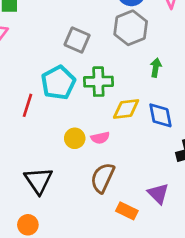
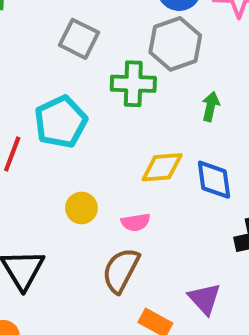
gray square: (77, 40) -> (79, 39), moved
green cross: (98, 82) -> (133, 84), moved
pink semicircle: (100, 138) -> (136, 222), moved

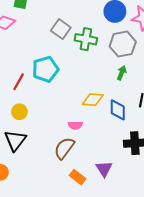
gray hexagon: (175, 44) -> (123, 44), moved
green cross: (133, 84) -> (86, 39), moved
yellow circle: (81, 208) -> (19, 112), moved

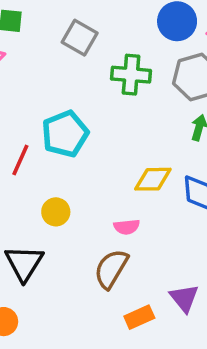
gray square: (61, 29) -> (80, 38), moved
yellow circle: (19, 112) -> (56, 212), moved
orange rectangle: (78, 177) -> (139, 317), turned -56

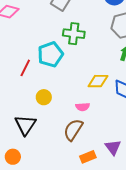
green cross: (131, 75) -> (74, 34), moved

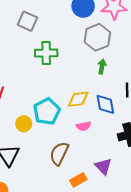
cyan pentagon: (50, 54) -> (47, 111), moved
pink semicircle: (83, 107) -> (84, 126), moved

